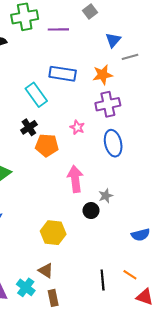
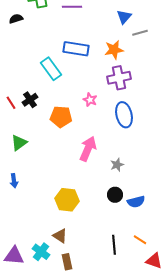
black cross: (29, 127) -> (30, 100), moved
pink arrow: (75, 179) -> (88, 149), turned 30
black circle: (91, 211) -> (115, 195), moved
blue semicircle: (140, 235) -> (136, 202), moved

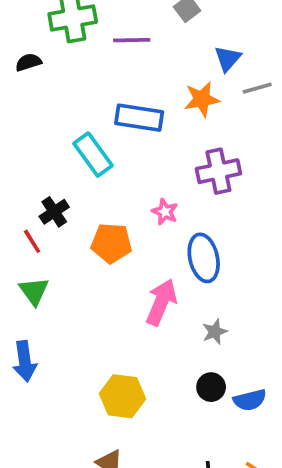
orange star: (114, 50) -> (202, 99), moved
red line: (11, 103) -> (32, 241), moved
blue ellipse: (124, 115) -> (204, 258), moved
green triangle: (19, 143) -> (34, 291), turned -30
blue arrow: (14, 181) -> (25, 361), size x1.5

